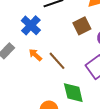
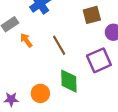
orange arrow: (35, 55) -> (26, 40), moved

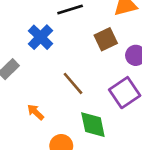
orange arrow: (26, 40) -> (36, 112), moved

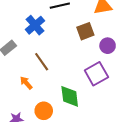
brown line: (73, 83) -> (42, 62), moved

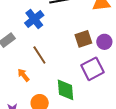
brown square: (85, 31) -> (83, 39), moved

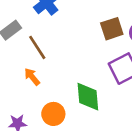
brown line: (39, 55) -> (37, 47), moved

